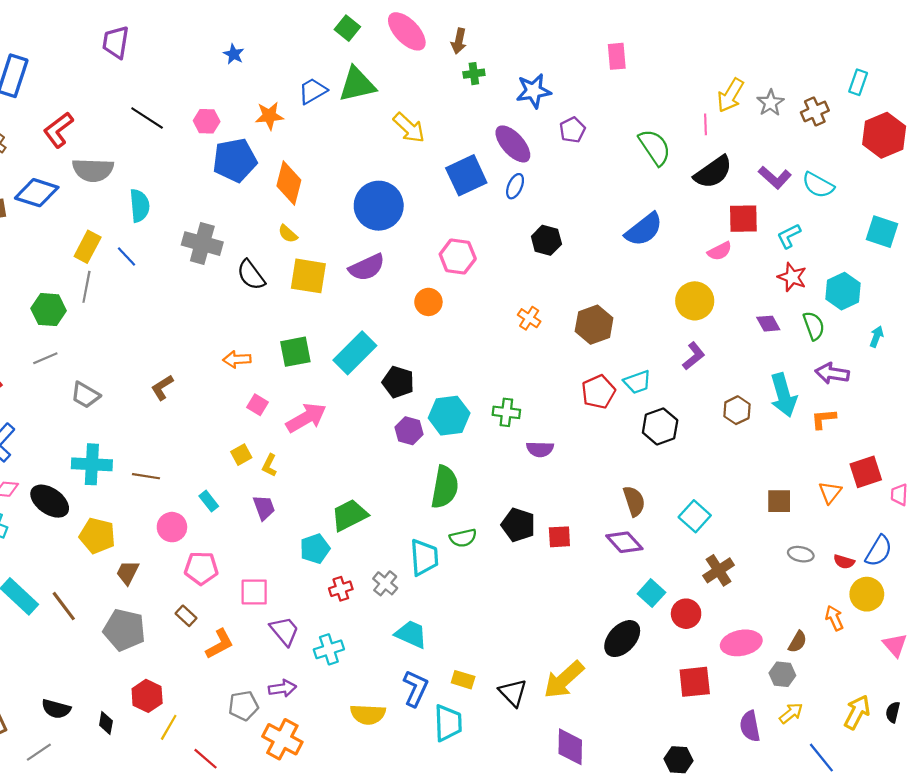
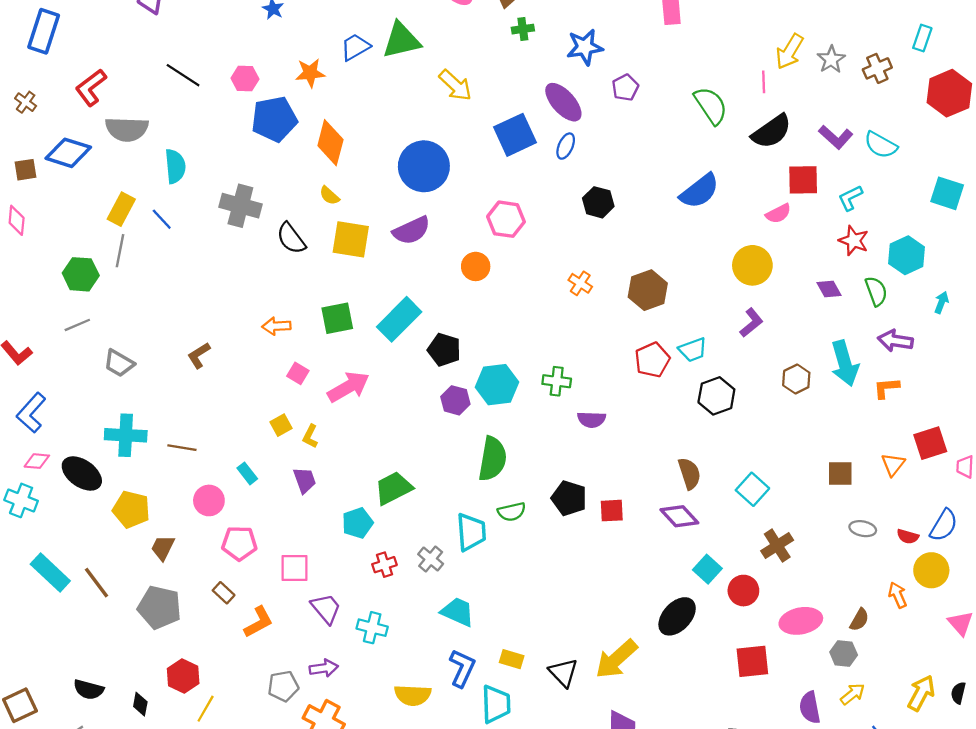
cyan cross: (329, 649) -> (372, 628), turned 32

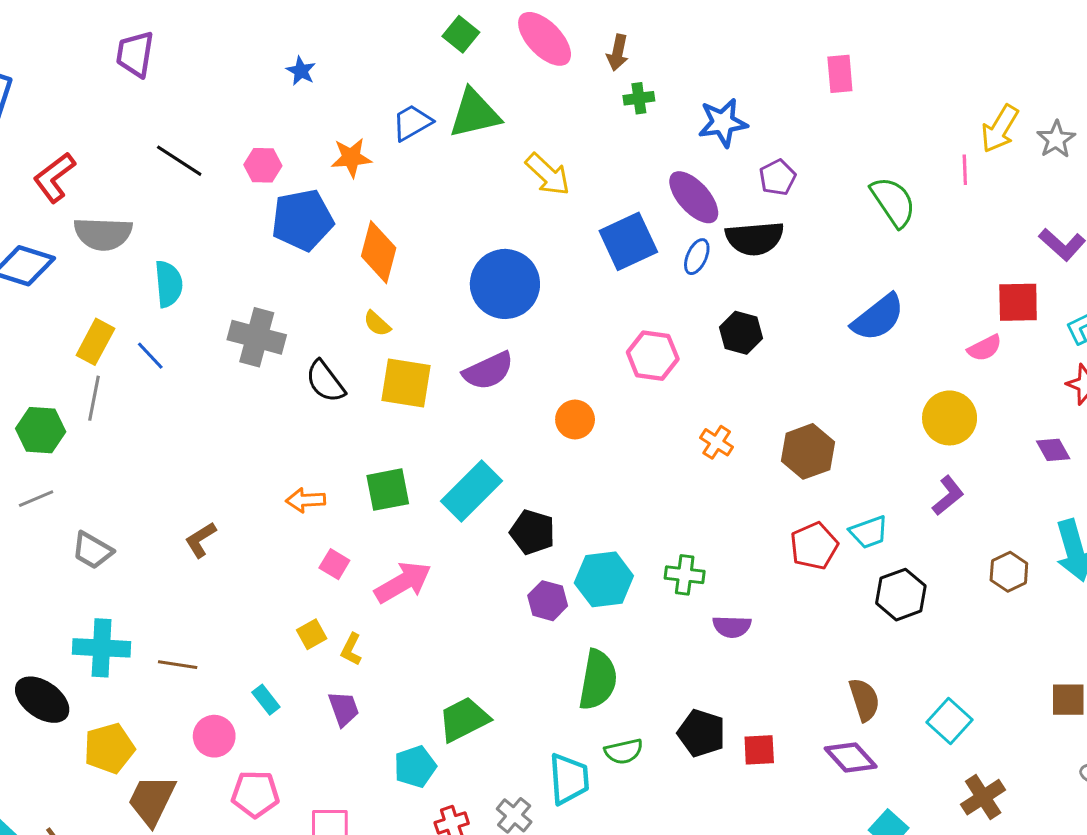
black semicircle: (772, 131) -> (755, 238), moved, turned 30
pink hexagon: (506, 219) -> (653, 356), moved
yellow pentagon: (131, 509) -> (109, 748), turned -30
brown trapezoid: (163, 548) -> (152, 800), size x1.5

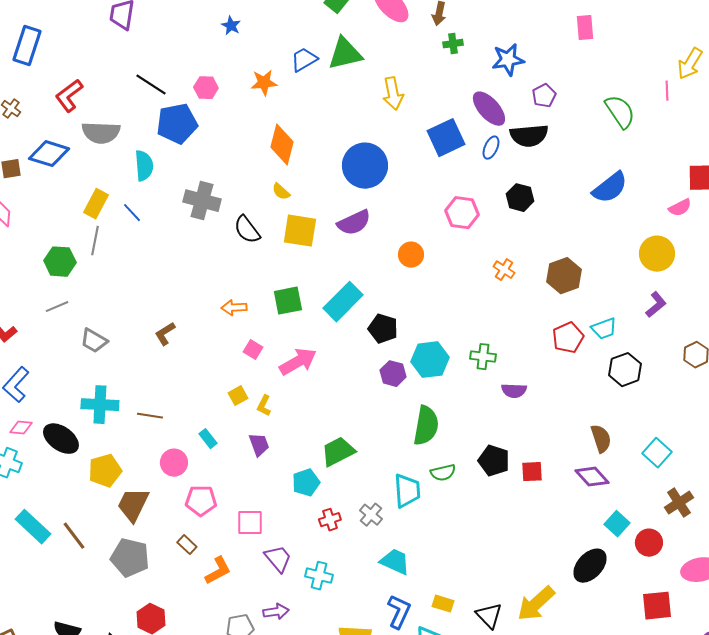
yellow arrow: (548, 174) -> (393, 94), turned 36
blue pentagon: (302, 220) -> (177, 124), moved

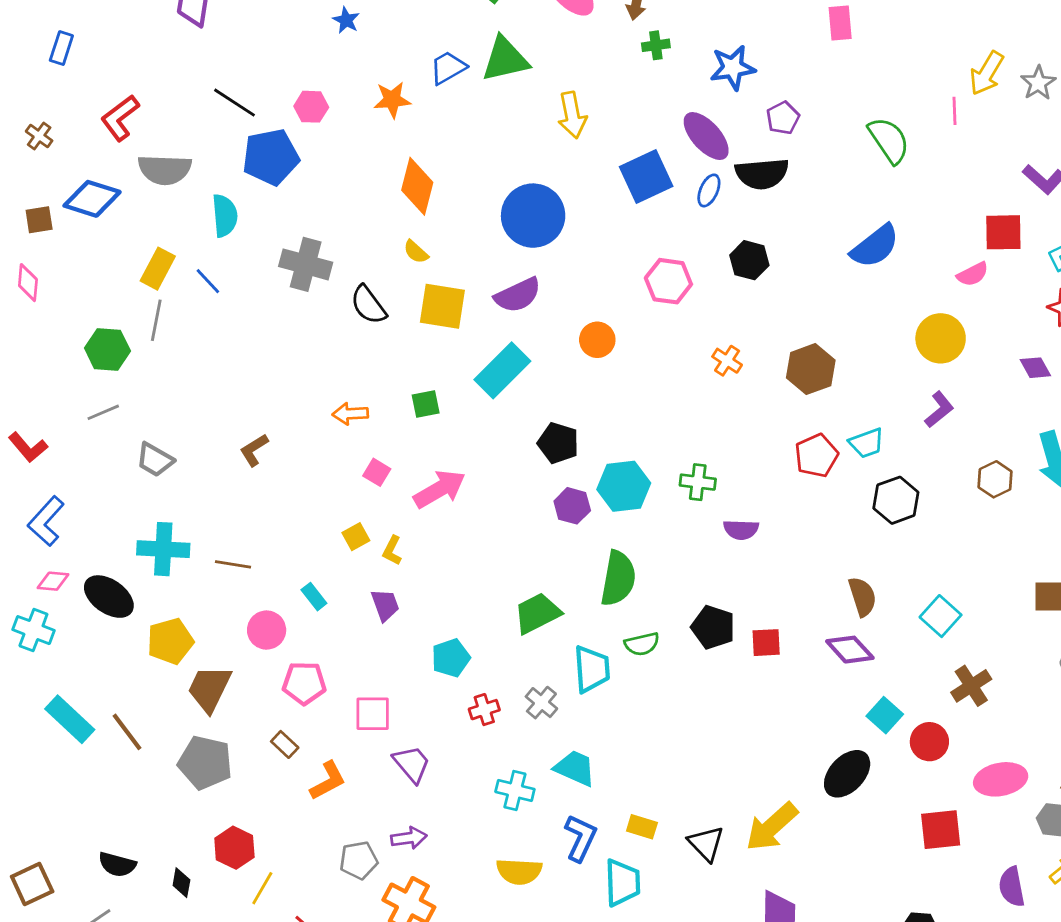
blue rectangle: (27, 46) -> (61, 48), size x0.6
green square: (288, 301) -> (426, 404), size x0.7
cyan rectangle: (343, 302) -> (502, 370), moved
green trapezoid: (338, 452) -> (537, 613), moved
cyan cross: (319, 576) -> (515, 791), moved

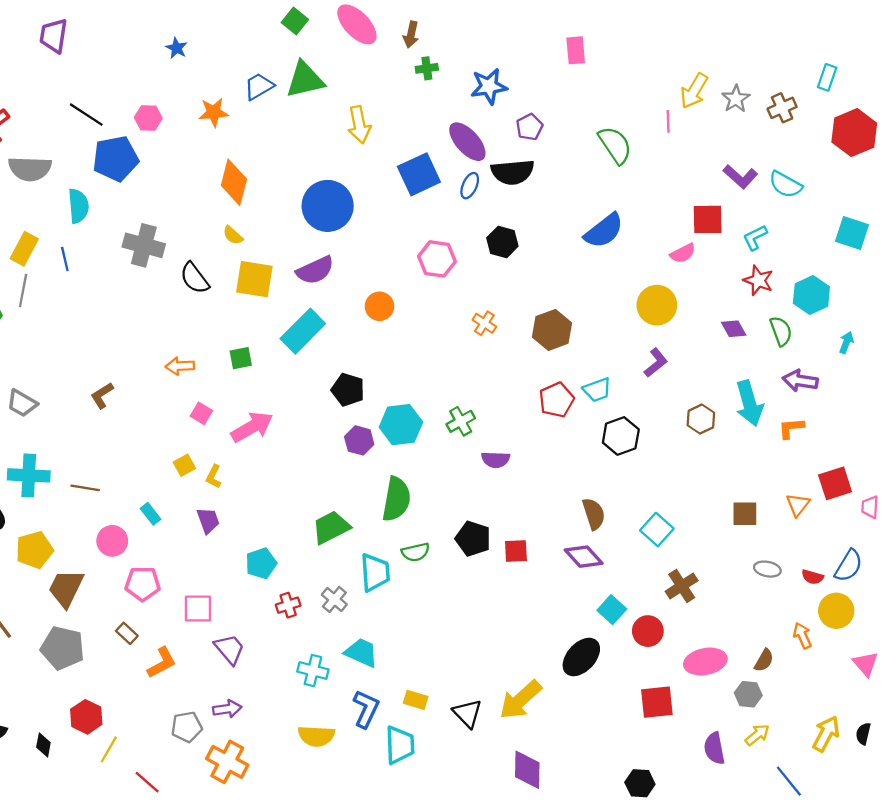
blue line: (208, 281) -> (65, 259), turned 30
green cross: (698, 482) -> (461, 421), turned -36

